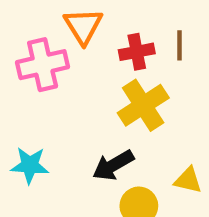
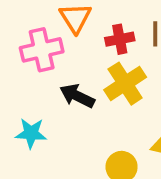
black arrow: (113, 165) -> (77, 96), moved, turned 56

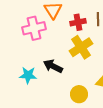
black arrow: (77, 96) -> (53, 66), moved

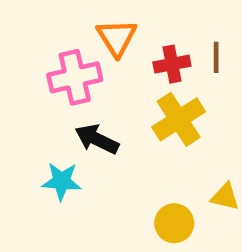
black arrow: (53, 66) -> (97, 139), moved

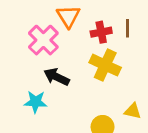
pink cross: (75, 77) -> (43, 40), turned -32
yellow cross: (179, 119) -> (105, 65), turned -32

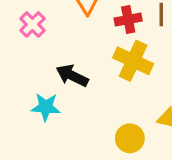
pink cross: (43, 40) -> (32, 24), moved, size x0.7

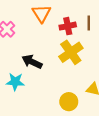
yellow cross: (133, 61) -> (71, 52), turned 30

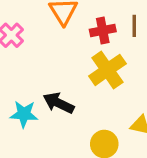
black arrow: (32, 62) -> (59, 103), moved

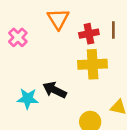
yellow cross: (107, 70) -> (93, 64), turned 32

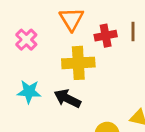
yellow cross: (93, 64) -> (78, 63), moved
cyan star: (28, 99) -> (29, 92), moved

